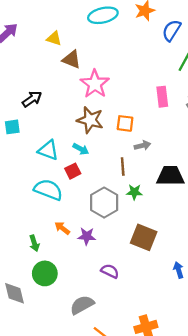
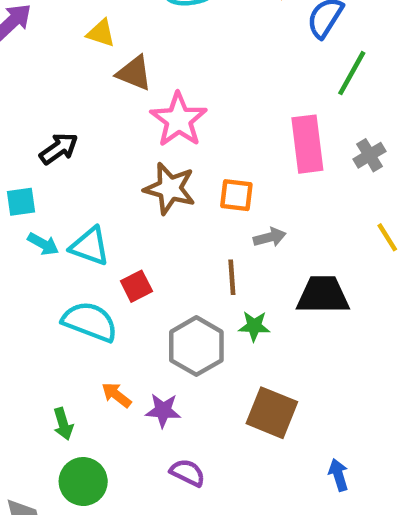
pink rectangle: (162, 97) -> (307, 144), size x1.4
cyan arrow: (81, 149) -> (43, 244), moved
purple semicircle: (110, 271) -> (187, 473), moved

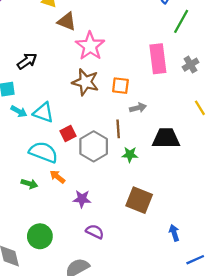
gray hexagon: (196, 346) -> (94, 146), moved
orange arrow: (116, 395) -> (57, 177), moved
green arrow: (63, 424) -> (29, 184), moved, turned -56

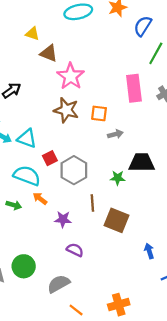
brown line: (118, 129) -> (92, 203), moved
green star: (130, 155) -> (118, 178), moved
green circle: (40, 236) -> (24, 266), moved

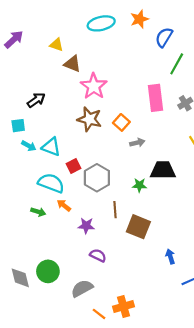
orange square: (99, 113) -> (121, 122), turned 35
orange cross: (119, 305) -> (124, 307), moved

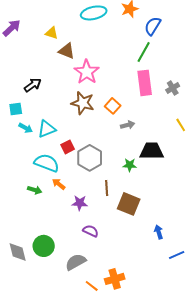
green line: (177, 64) -> (144, 52), moved
cyan triangle: (51, 147) -> (47, 129), turned -42

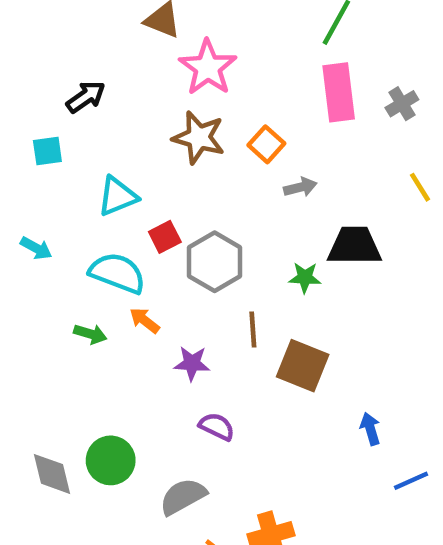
cyan arrow: (26, 128) -> (36, 248), moved

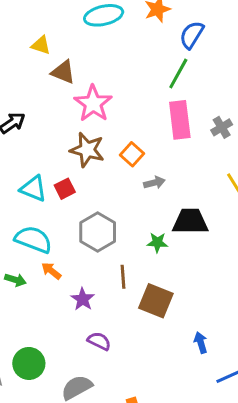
cyan triangle: (117, 196) -> (33, 189), turned 44
red square: (165, 237) -> (65, 189), moved
purple star: (192, 363) -> (83, 299), turned 30

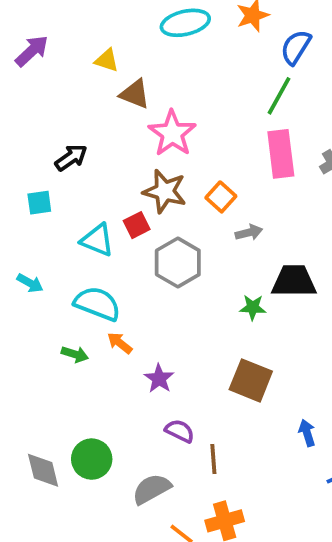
red square: (65, 189) -> (137, 225), moved
gray hexagon: (98, 232) -> (178, 262), moved
brown line: (123, 277) -> (213, 459), moved

